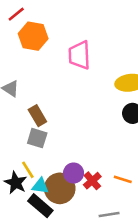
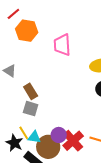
red cross: (92, 181) -> (73, 141), size x1.5
cyan triangle: (40, 186) -> (34, 137), moved

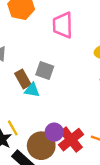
gray square: (31, 109) -> (45, 70), moved
cyan triangle: (34, 137) -> (32, 90), moved

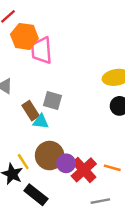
pink trapezoid: (63, 25) -> (41, 50), moved
brown circle: (41, 146) -> (50, 156), moved

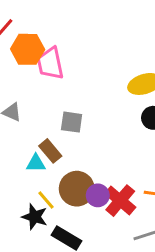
brown rectangle: (31, 111) -> (50, 151), moved
cyan triangle: (41, 122) -> (36, 163), moved

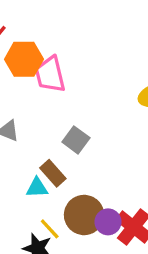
gray square: (72, 122) -> (76, 140), turned 30

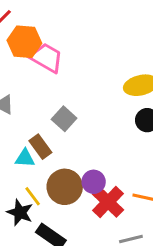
pink trapezoid: (50, 74) -> (47, 58), turned 128
purple circle: (108, 222) -> (94, 182), moved

